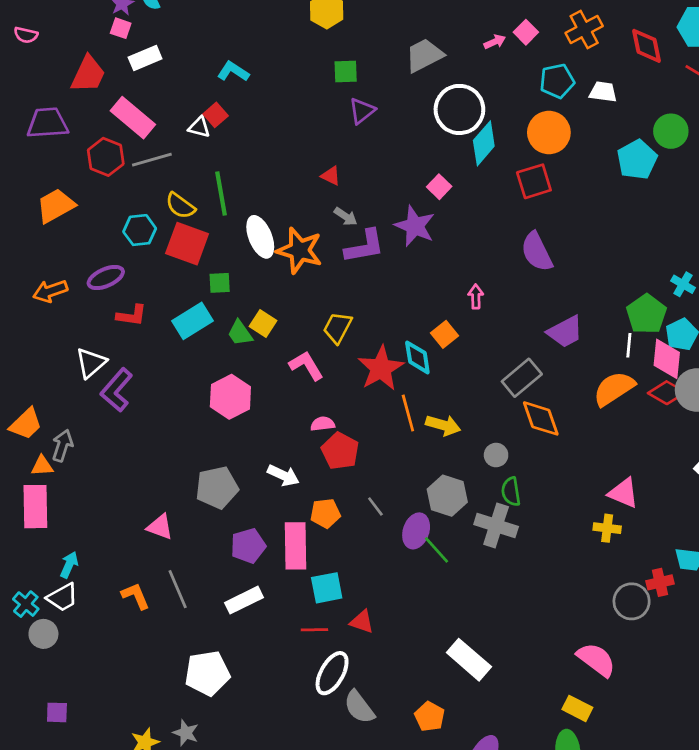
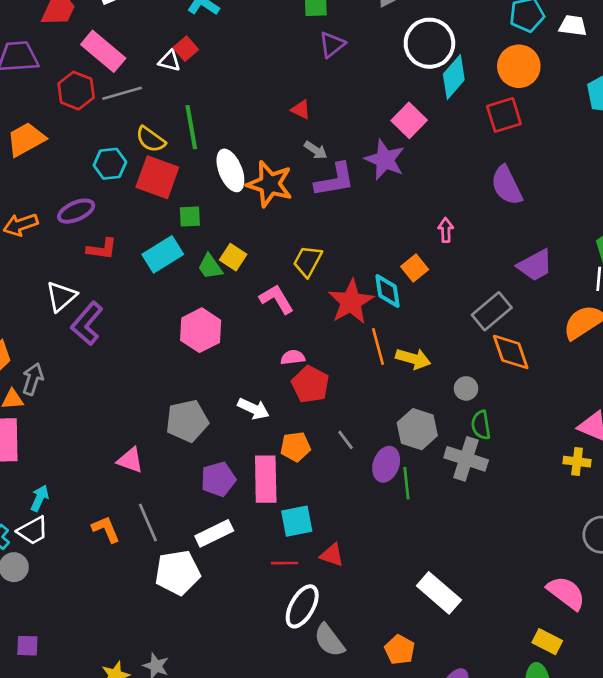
pink square: (439, 187) -> (409, 120), size x1.4
green line: (436, 550) -> (406, 483), turned 36
white pentagon: (207, 673) -> (178, 573), moved

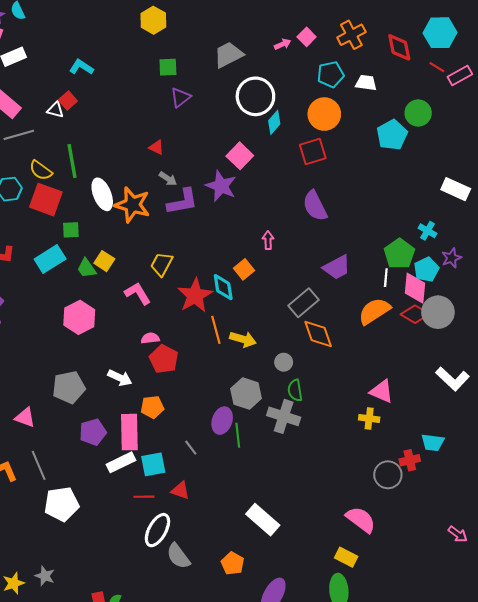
cyan diamond: (454, 77) -> (274, 122), size x0.7
gray line: (346, 440) -> (191, 448), moved
white rectangle: (214, 533) -> (121, 462), moved

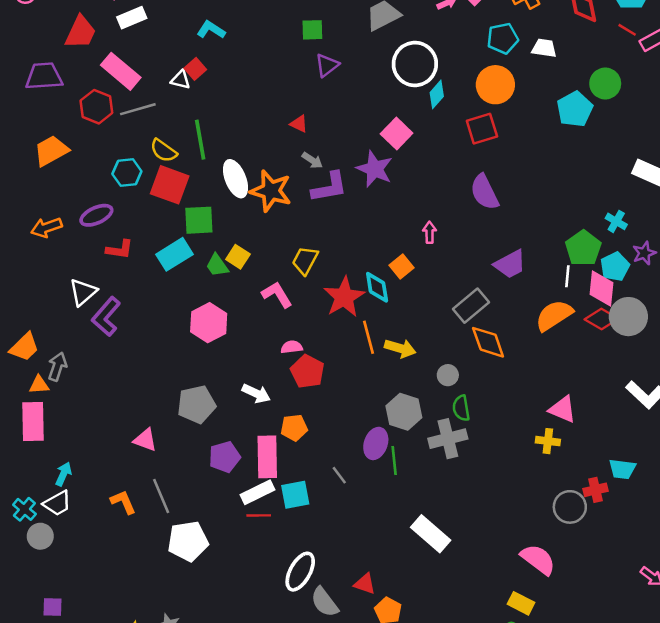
green square: (71, 230) -> (199, 220), size x1.5
gray cross: (284, 416) -> (448, 439), turned -32
red triangle: (180, 490) -> (365, 584), moved
red line: (144, 497) -> (259, 515), moved
white rectangle: (263, 520) -> (431, 534), moved

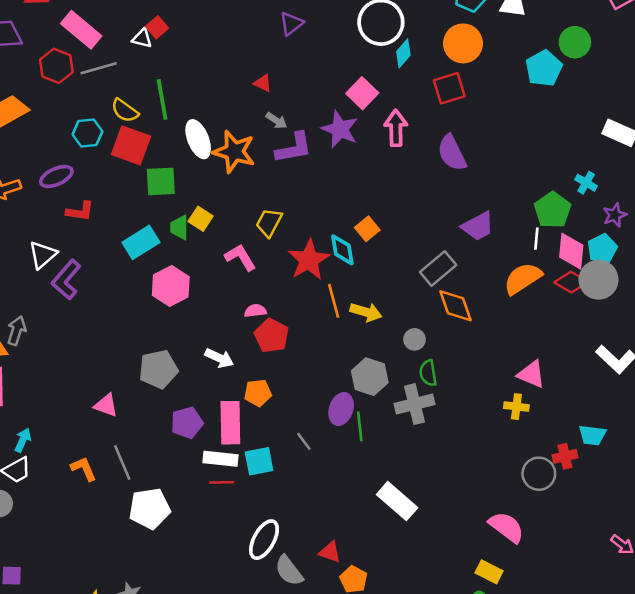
pink arrow: (430, 232) -> (396, 128), moved, size x1.6
cyan rectangle: (174, 254) -> (141, 242), moved
green trapezoid: (217, 265) -> (179, 227), turned 35
cyan pentagon: (615, 267) -> (602, 249), moved
white rectangle: (257, 492) -> (221, 459), turned 32

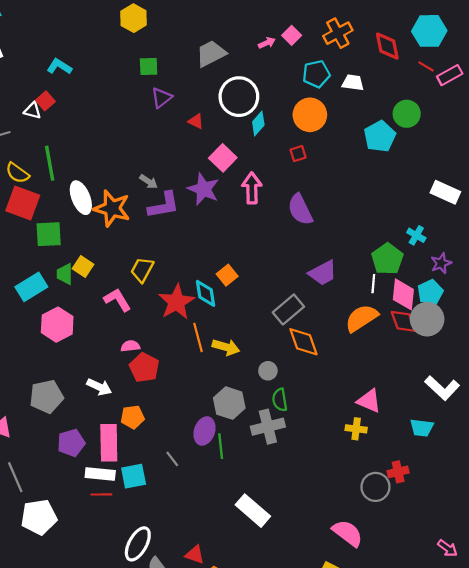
red triangle: (263, 83) -> (196, 121), moved
red square: (449, 88) -> (298, 154), size x0.6
red diamond: (571, 282) -> (403, 321), turned 40
cyan trapezoid: (592, 435) -> (422, 428), moved

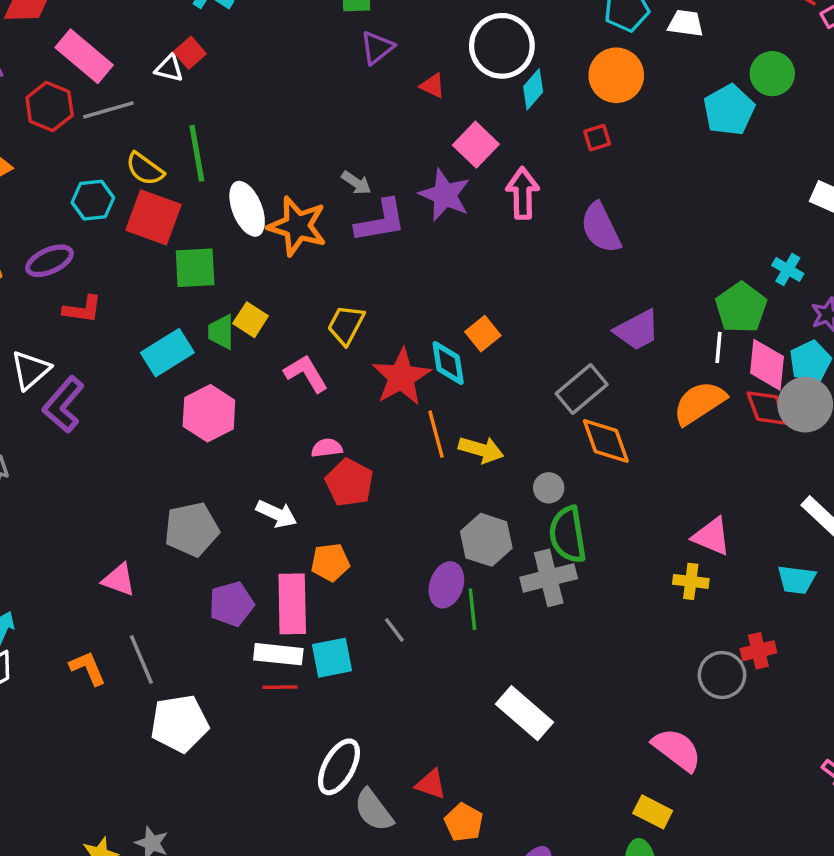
green semicircle: (280, 400) -> (568, 535), size x1.5

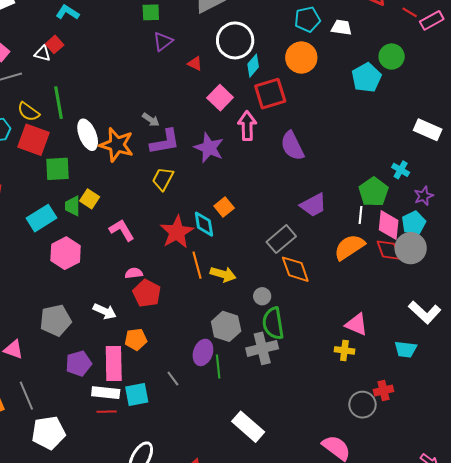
red square: (597, 138) -> (270, 94), moved, size x2.0
purple star: (445, 195) -> (209, 148), moved
yellow trapezoid: (346, 325) -> (163, 179), moved

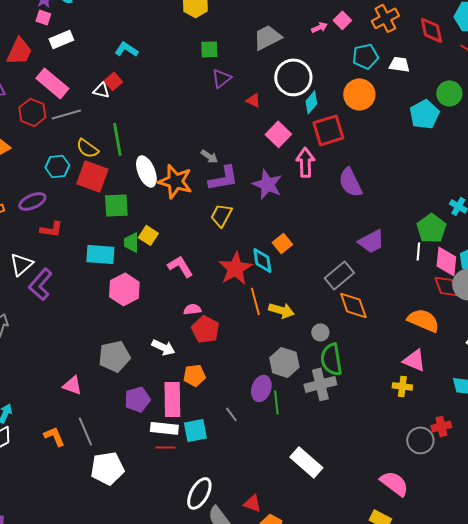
cyan rectangle: (41, 218) -> (100, 254), turned 36
orange semicircle: (349, 247) -> (423, 320), moved, turned 56

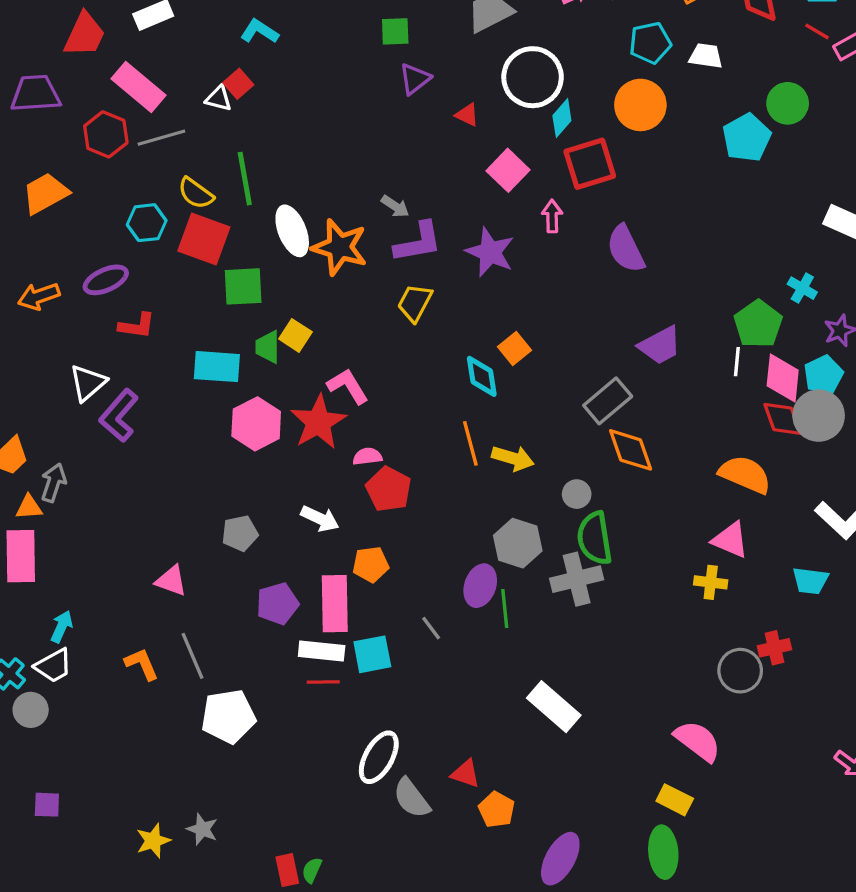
pink arrow: (305, 162) -> (552, 216), size x0.7
red star: (235, 268) -> (318, 422), moved
gray pentagon: (114, 356) -> (240, 533), size x0.7

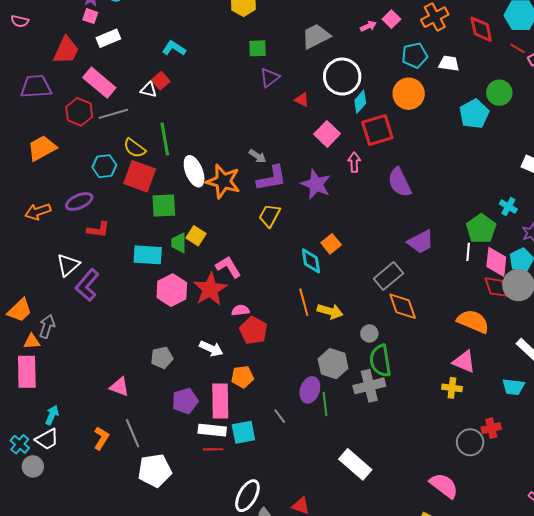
orange L-shape: (142, 664) -> (101, 438), turned 55

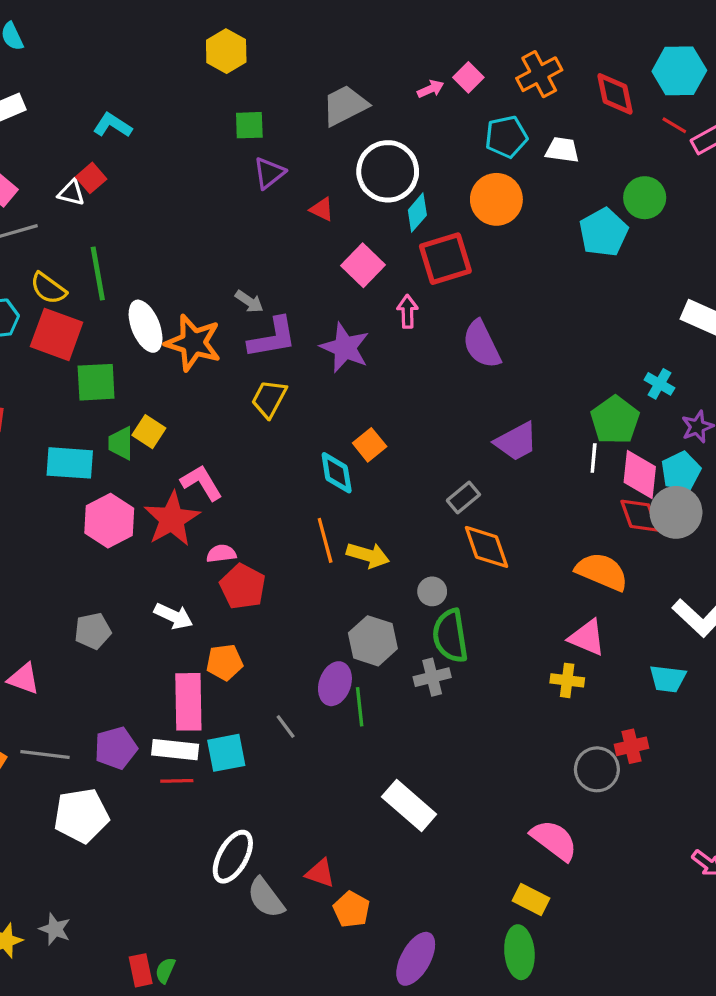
gray rectangle: (388, 276) -> (463, 498), size x0.7
gray cross: (369, 386) -> (432, 677), size x0.7
purple pentagon: (185, 401) -> (116, 748), moved
gray line: (133, 433) -> (45, 755), turned -60

